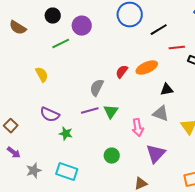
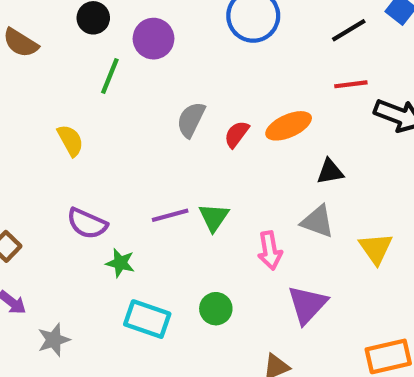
black line: (159, 30) -> (349, 30), moved
green line: (61, 44) -> (110, 76), turned -42
gray semicircle: (97, 88) -> (191, 120), moved
cyan rectangle: (67, 172) -> (147, 319), moved

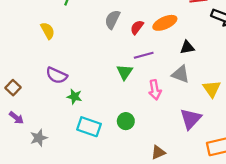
purple line: (170, 215) -> (144, 55), moved
purple triangle: (307, 305) -> (191, 119), moved

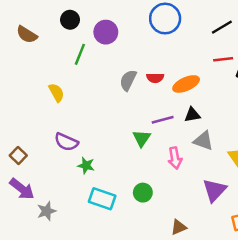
red semicircle: (137, 27) -> (155, 78), moved, turned -128
black triangle: (187, 47) -> (192, 115), moved
purple arrow: (16, 118) -> (22, 189), size x1.5

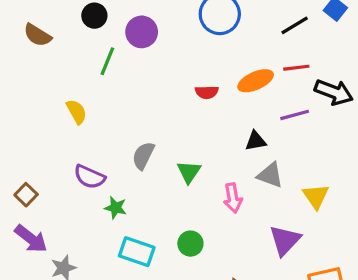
gray semicircle: (128, 80) -> (143, 156), moved
orange ellipse: (186, 84) -> (256, 81), moved
purple line: (163, 120) -> (295, 115), moved

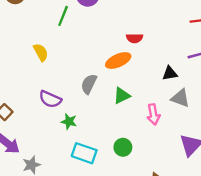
orange ellipse: (256, 81) -> (118, 61), moved
green triangle: (189, 172) -> (122, 96), turned 30

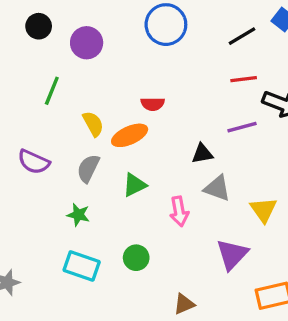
green line: (63, 16) -> (52, 91), moved
yellow semicircle: (41, 52) -> (93, 124), moved
purple semicircle: (50, 99) -> (34, 162), moved
green star: (69, 121) -> (78, 215), moved

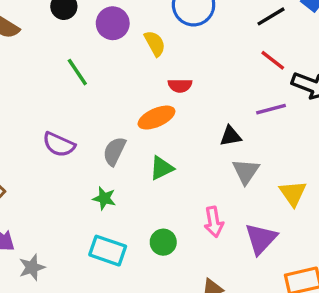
red line: (244, 79) -> (273, 60), turned 45
green line: (52, 91) -> (77, 72), turned -56
yellow semicircle: (93, 124) -> (155, 43), moved
gray triangle: (217, 188) -> (246, 171), turned 44
pink arrow: (179, 211) -> (214, 222), moved

